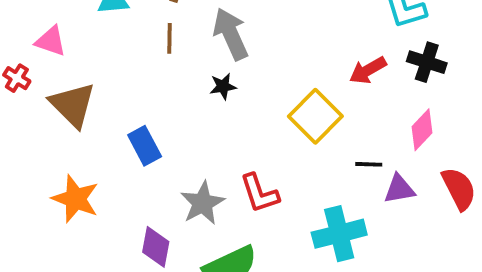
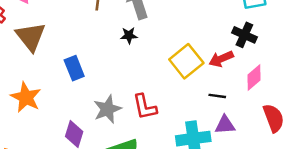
black cross: (427, 62) -> (244, 35), moved
red arrow: (368, 70) -> (221, 59), moved
purple triangle: (399, 189) -> (225, 125), moved

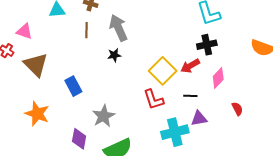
black cross: (244, 35) -> (207, 45), turned -30
red L-shape: (145, 107) -> (154, 100), moved
red semicircle: (274, 118) -> (237, 109), size x0.6

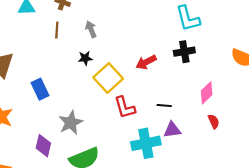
gray arrow: (118, 28) -> (91, 29), size x0.6
red arrow: (190, 66) -> (146, 62), moved
yellow square: (163, 71) -> (108, 78), moved
pink diamond: (218, 78) -> (207, 93), moved

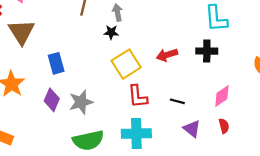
black star: (85, 58) -> (111, 32), moved
purple triangle: (172, 130) -> (192, 129), moved, turned 36
cyan cross: (146, 143) -> (136, 133), moved
purple diamond: (43, 146) -> (52, 100), moved

